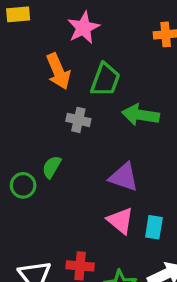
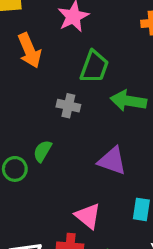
orange arrow: (58, 71) -> (29, 51), moved
pink triangle: (120, 221) -> (88, 216), moved

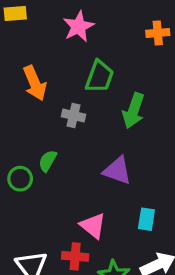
orange arrow: (29, 51) -> (35, 83), moved
green arrow: (128, 101) -> (133, 111), turned -80

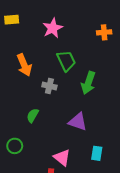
green trapezoid: (99, 77) -> (66, 61), turned -45
green circle: (20, 179) -> (15, 146), moved

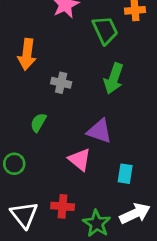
green trapezoid: (66, 61) -> (105, 30), moved
orange arrow: (24, 65) -> (27, 54), turned 30
pink triangle: (62, 157) -> (80, 159), moved

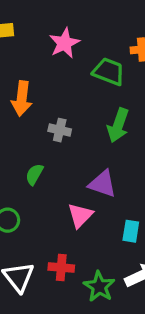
green trapezoid: (105, 30) -> (109, 72), turned -44
pink triangle: (80, 159) -> (80, 215), turned 35

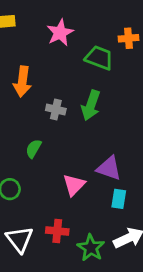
green arrow: (118, 125) -> (91, 105), moved
purple triangle: (102, 184) -> (109, 168), moved

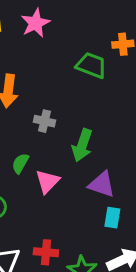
pink star: (60, 33) -> (35, 23), moved
green arrow: (91, 105) -> (82, 145), moved
pink triangle: (74, 185) -> (47, 181), moved

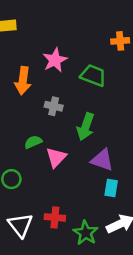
pink star: (35, 23) -> (55, 60), moved
green trapezoid: (91, 65) -> (93, 75), moved
green semicircle: (20, 163) -> (33, 142), turned 36

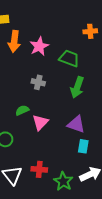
orange arrow: (23, 81) -> (14, 41), moved
green arrow: (86, 127) -> (77, 87), moved

